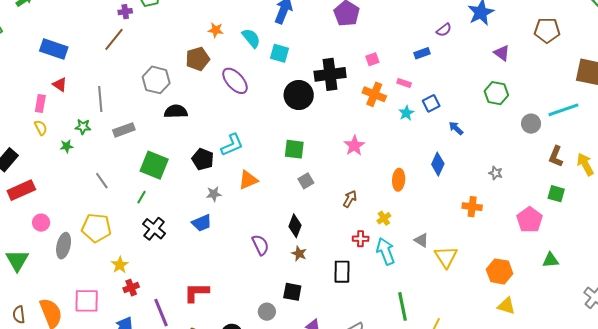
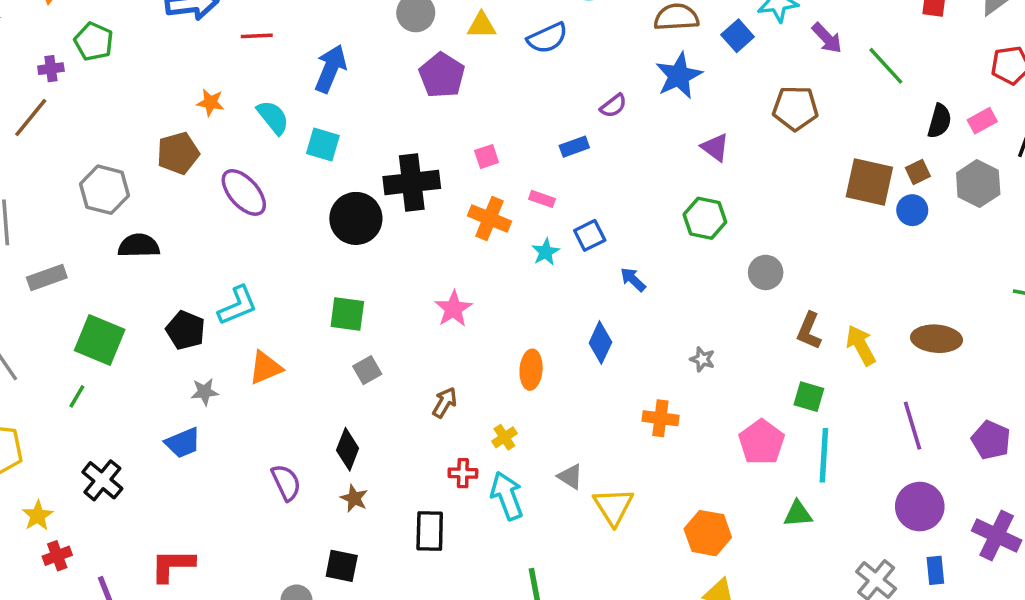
cyan line: (563, 110) -> (824, 455), moved, turned -68
black cross: (154, 229) -> (102, 480), moved

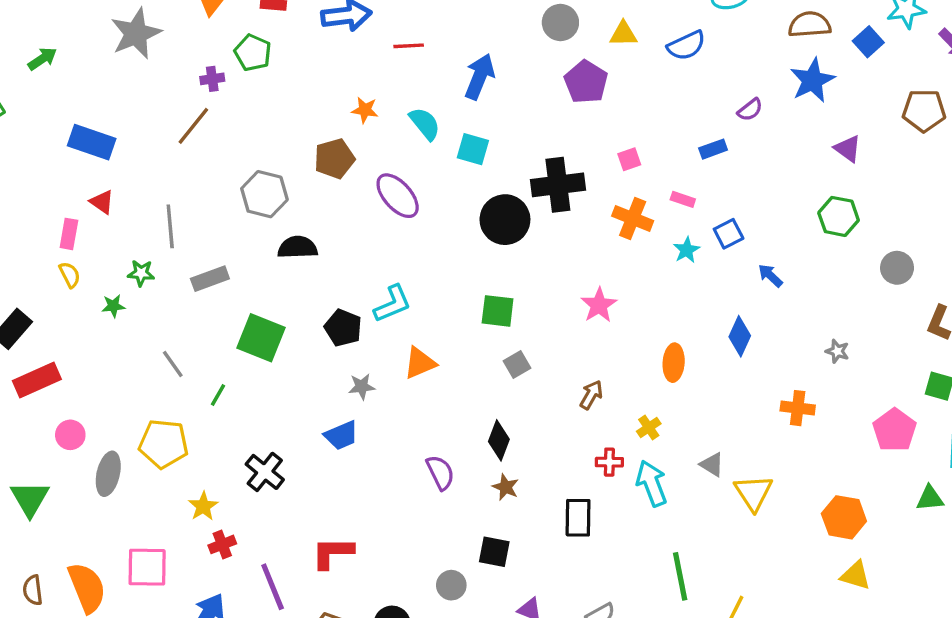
green line: (77, 396) -> (218, 395), moved

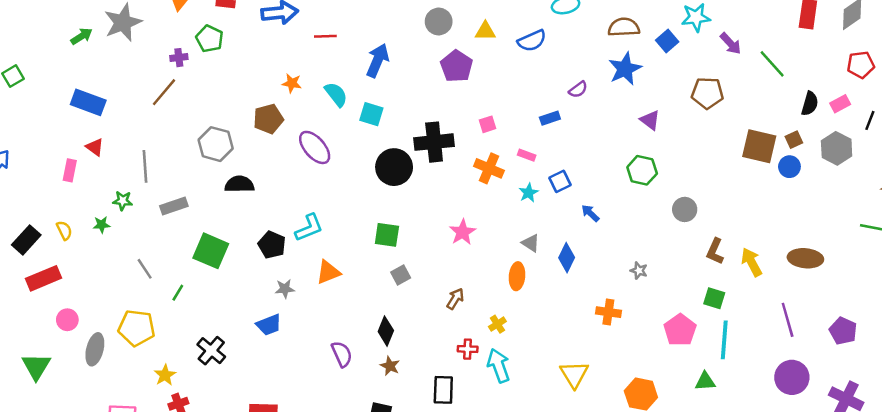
green arrow: (42, 59) -> (82, 36), moved
yellow semicircle: (70, 275) -> (64, 230), moved
gray triangle: (712, 465) -> (531, 243), moved

